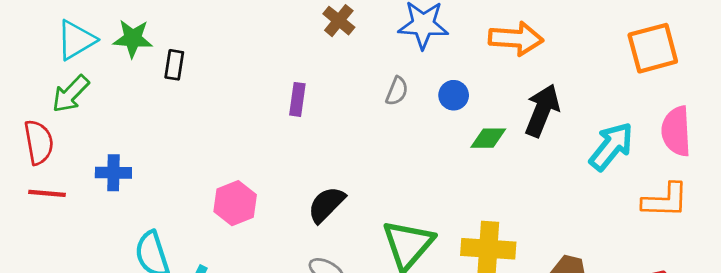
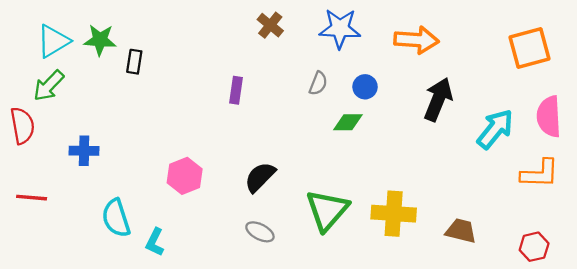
green diamond: (488, 138) -> (348, 122), moved
red line: (47, 193) -> (32, 198), moved

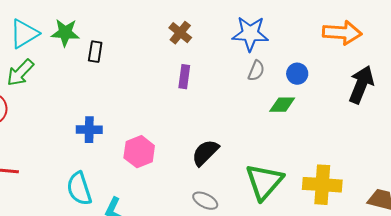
brown cross: (270, 25) -> (180, 33), moved
blue star: (340, 29) -> (250, 34), moved
blue cross: (84, 151) -> (89, 130), moved

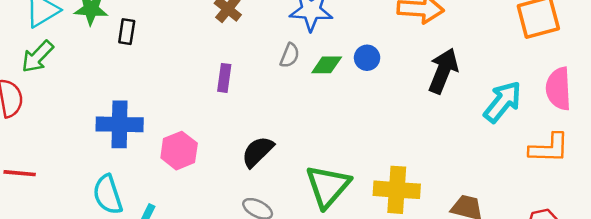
gray semicircle: (256, 71) -> (290, 55), moved
purple rectangle: (184, 77) -> (224, 78), moved
green diamond: (282, 105) -> (327, 65), moved
blue cross: (89, 130) -> (120, 124), size x1.5

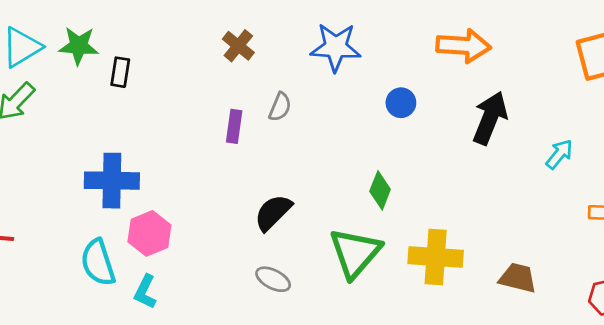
gray semicircle: (290, 55) -> (280, 107), moved
green diamond: (327, 65) -> (380, 190), moved, turned -68
cyan arrow: (503, 102) -> (559, 154), size x0.6
pink hexagon: (179, 151) -> (149, 233), moved

